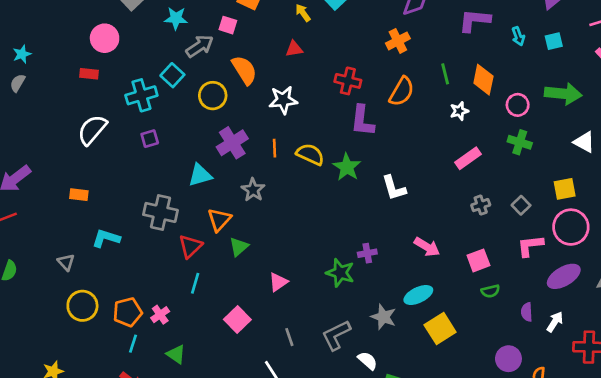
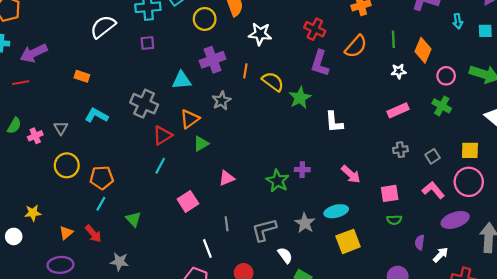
pink L-shape: (530, 246) -> (433, 190), turned 45
pink cross: (160, 315) -> (35, 136), moved

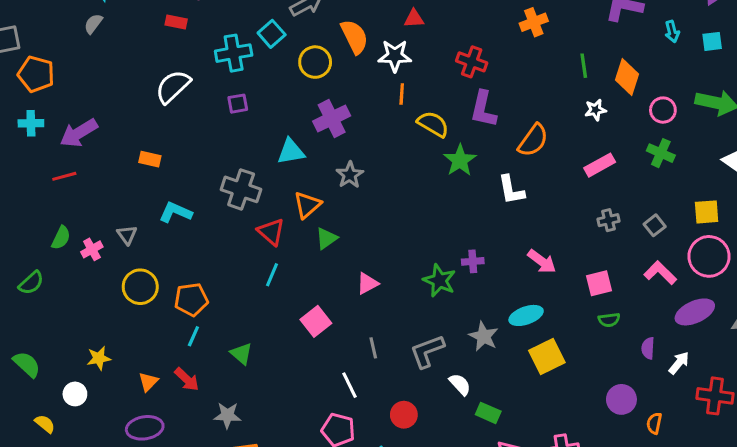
white star: (260, 34) -> (395, 56), moved
orange semicircle: (356, 46) -> (533, 140), moved
orange line: (245, 71) -> (402, 94), moved
yellow semicircle: (273, 82) -> (433, 124), moved
red triangle: (162, 135) -> (271, 232), turned -42

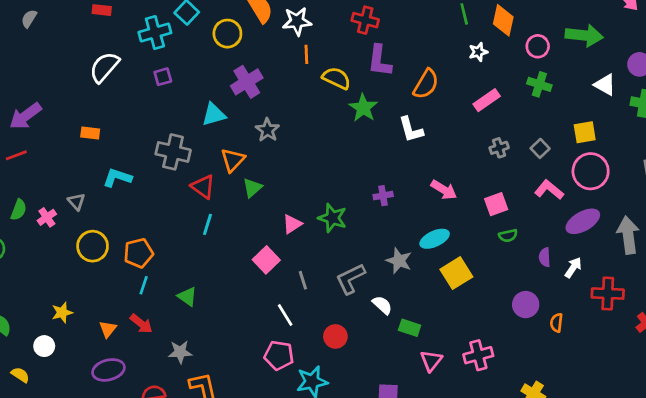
green star: (439, 280) -> (332, 218), moved
pink square: (316, 321) -> (266, 260), moved

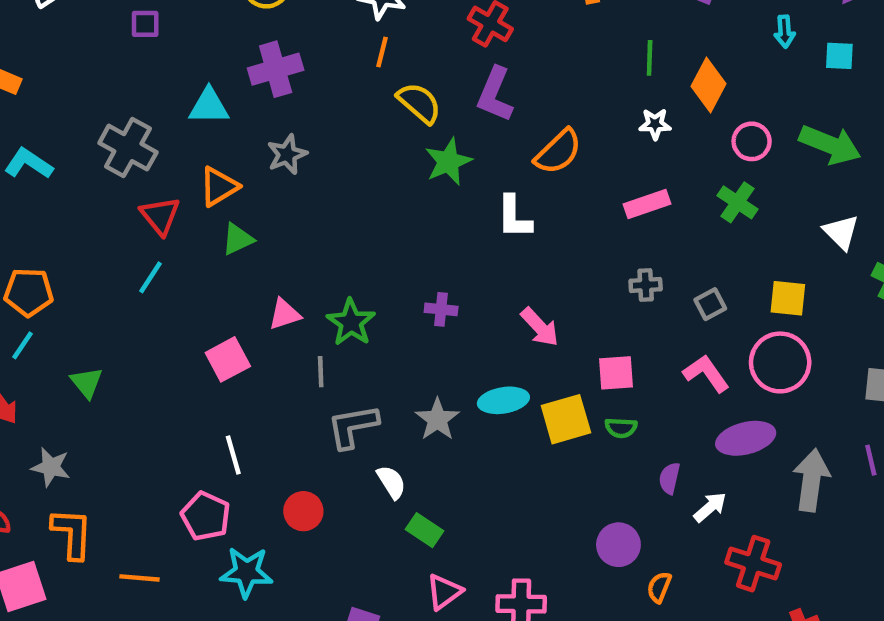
yellow square: (456, 273) -> (566, 419), moved
gray line: (303, 280) -> (321, 372), moved

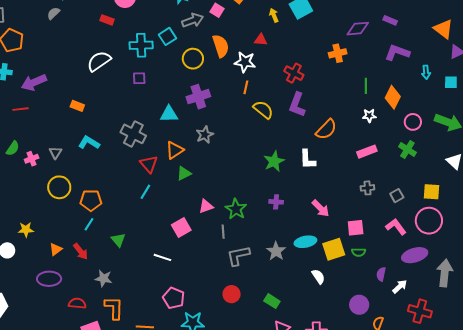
green star: (448, 162) -> (274, 161), moved
white line: (233, 455) -> (162, 257), moved, turned -54
white semicircle: (391, 482) -> (318, 277), moved
red circle: (303, 511) -> (232, 294), moved

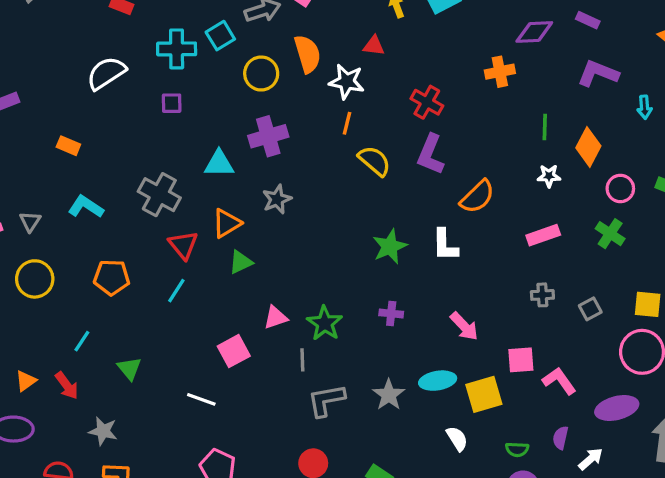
orange pentagon: (91, 200) -> (112, 277), moved
pink L-shape: (396, 227) -> (559, 381), moved
green semicircle: (359, 252) -> (517, 449), moved

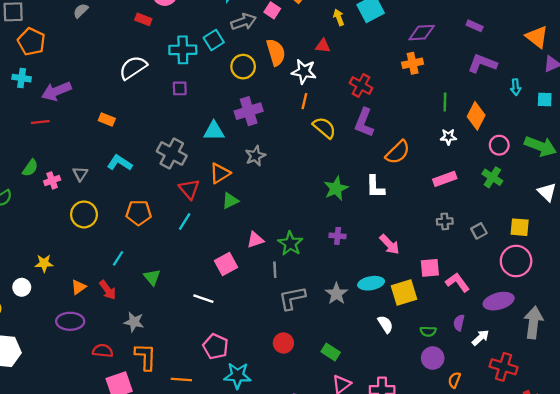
purple diamond: (534, 32) -> (422, 33), moved

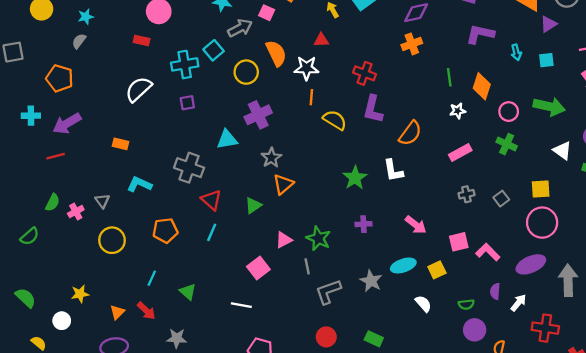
orange pentagon: (31, 42) -> (60, 78), moved
orange triangle: (220, 173) -> (283, 184), moved
yellow square: (404, 293) -> (437, 270), size x0.7

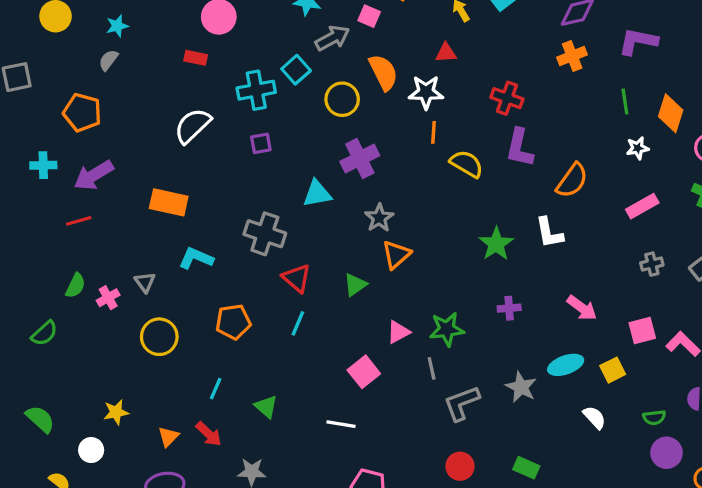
purple L-shape: (480, 34) -> (638, 41), moved
orange rectangle: (120, 144) -> (169, 202), size x1.6
green star: (318, 238) -> (447, 329), turned -30

